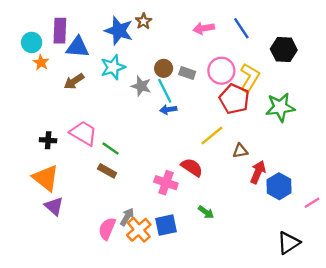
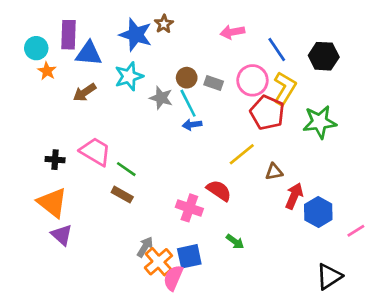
blue line: (241, 28) -> (277, 49), moved
pink semicircle: (107, 229) -> (173, 278), moved

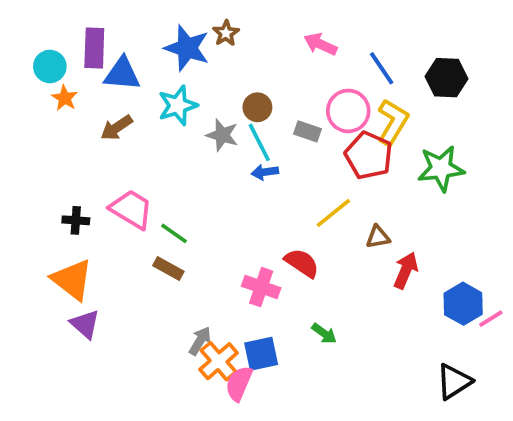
pink arrow: (232, 32) -> (320, 44), turned 35
gray rectangle: (214, 83) -> (307, 131), moved
blue hexagon: (318, 212) -> (463, 304), moved

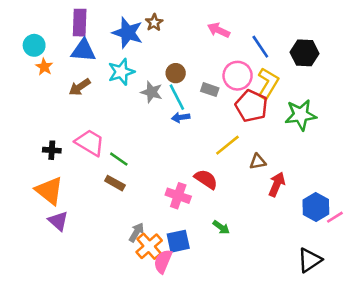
purple rectangle: (94, 48) -> (80, 23), moved

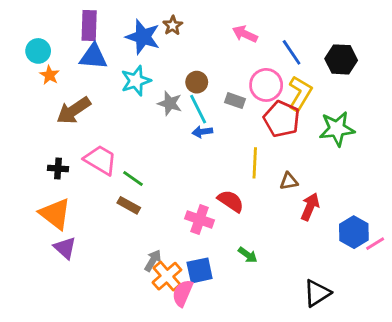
brown arrow: (80, 87) -> (74, 110), moved, size x1.4
yellow line: (227, 145) -> (255, 163), turned -48
black triangle: (310, 260) -> (317, 293), moved

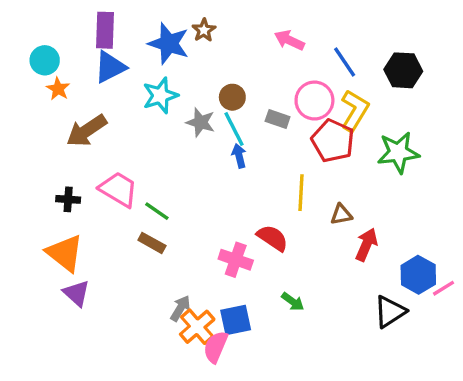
blue triangle: (93, 57) -> (110, 67), turned -32
blue arrow: (202, 132) -> (239, 156), turned 84
black triangle: (317, 293) -> (390, 312), moved

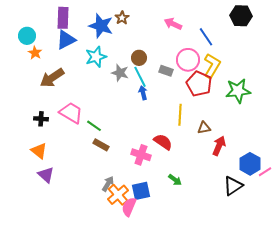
black hexagon: (403, 70) -> (241, 16), moved
brown rectangle: (152, 243) -> (101, 145), moved
orange triangle: (65, 253) -> (39, 151), size x0.7

